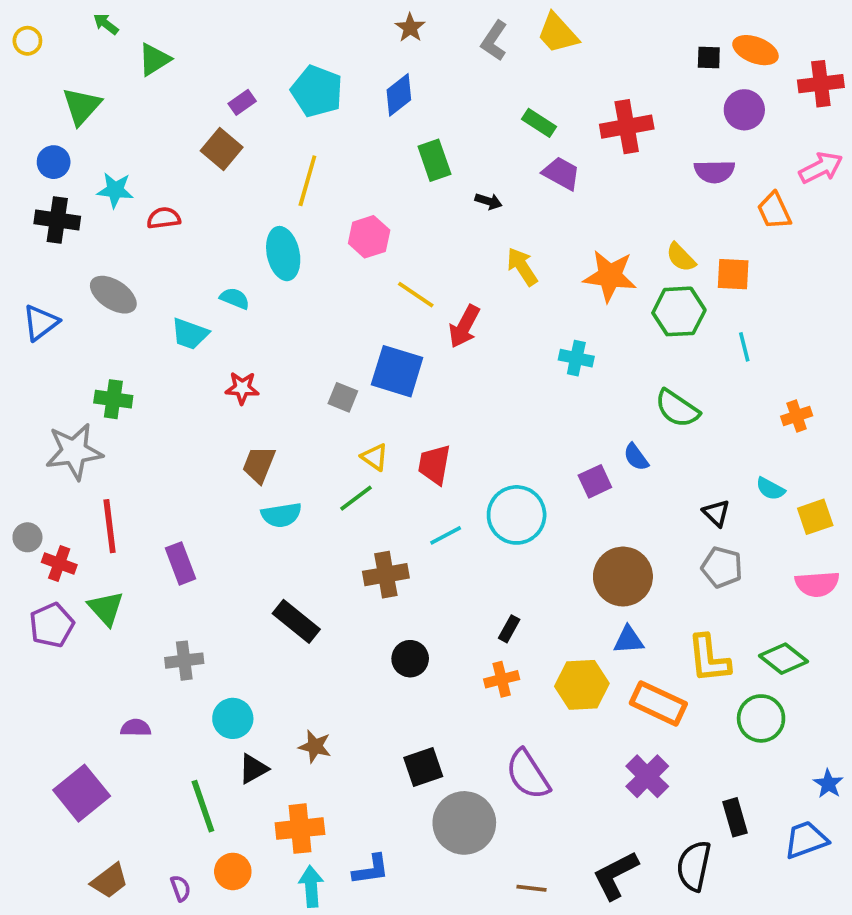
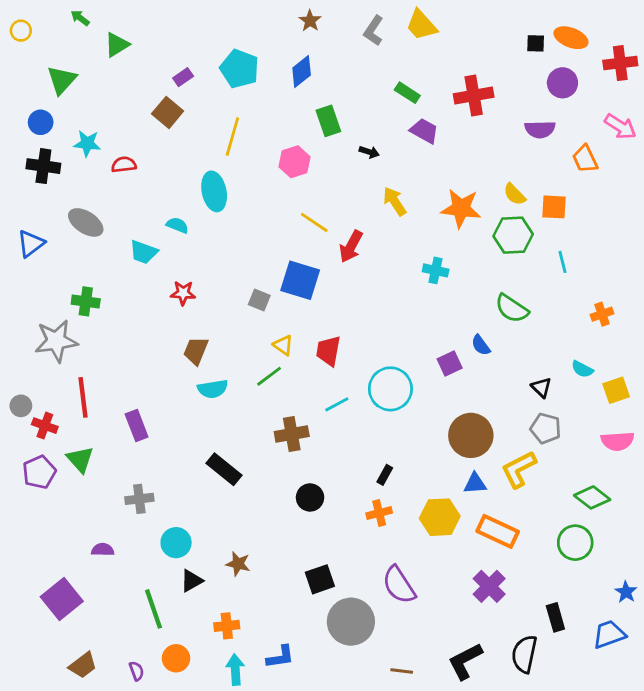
pink arrow: (821, 168) -> (620, 127), turned 60
pink hexagon: (369, 237) -> (294, 162), moved
yellow L-shape: (709, 659) -> (519, 469), moved, turned 69
orange cross: (300, 829) -> (227, 626), size x0.7

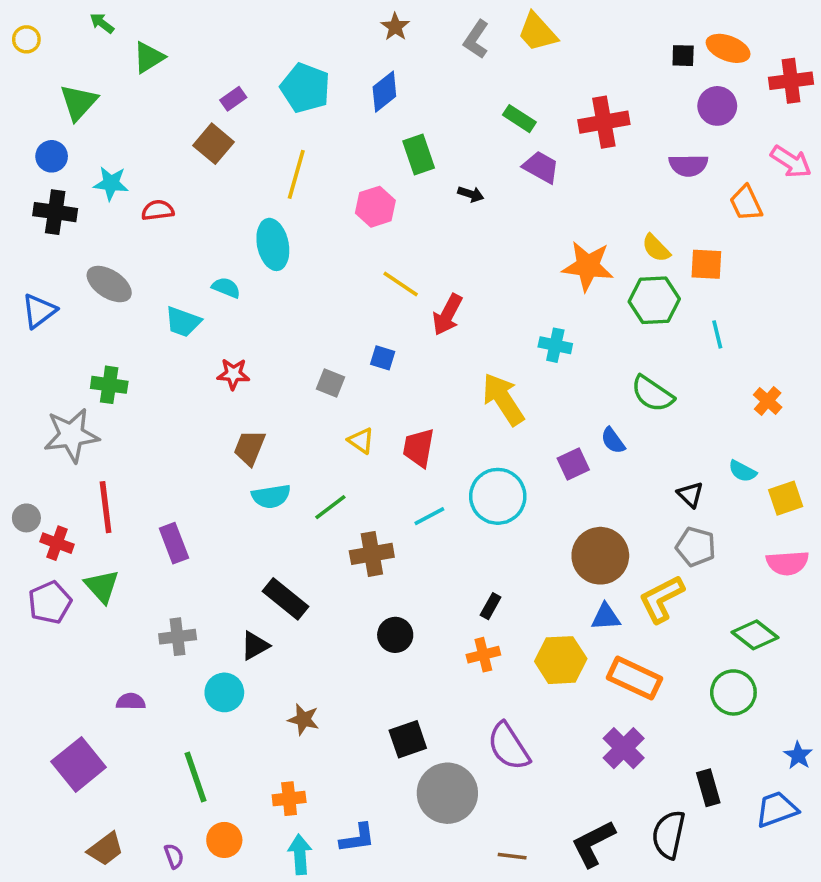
yellow arrow: (395, 201) -> (503, 399), moved, size x1.4
blue square: (300, 280) -> (383, 358), size x0.5
orange cross: (602, 314) -> (768, 401), turned -30
green line: (269, 376) -> (330, 507), moved
black triangle: (192, 581) -> (255, 646), moved

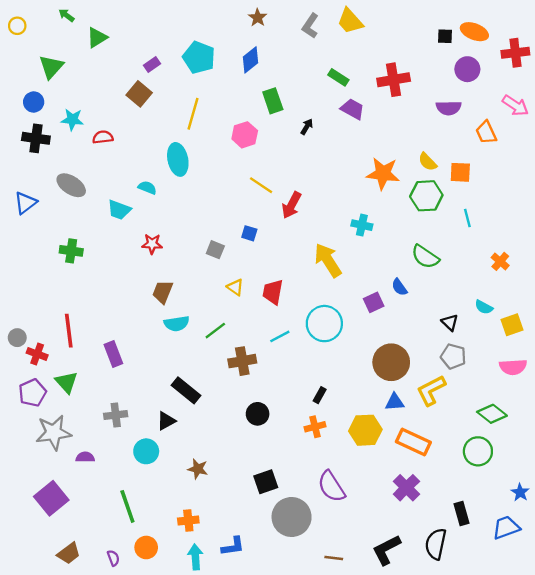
black arrow: (471, 194) -> (307, 127), turned -77
gray star: (71, 435) -> (54, 433), moved

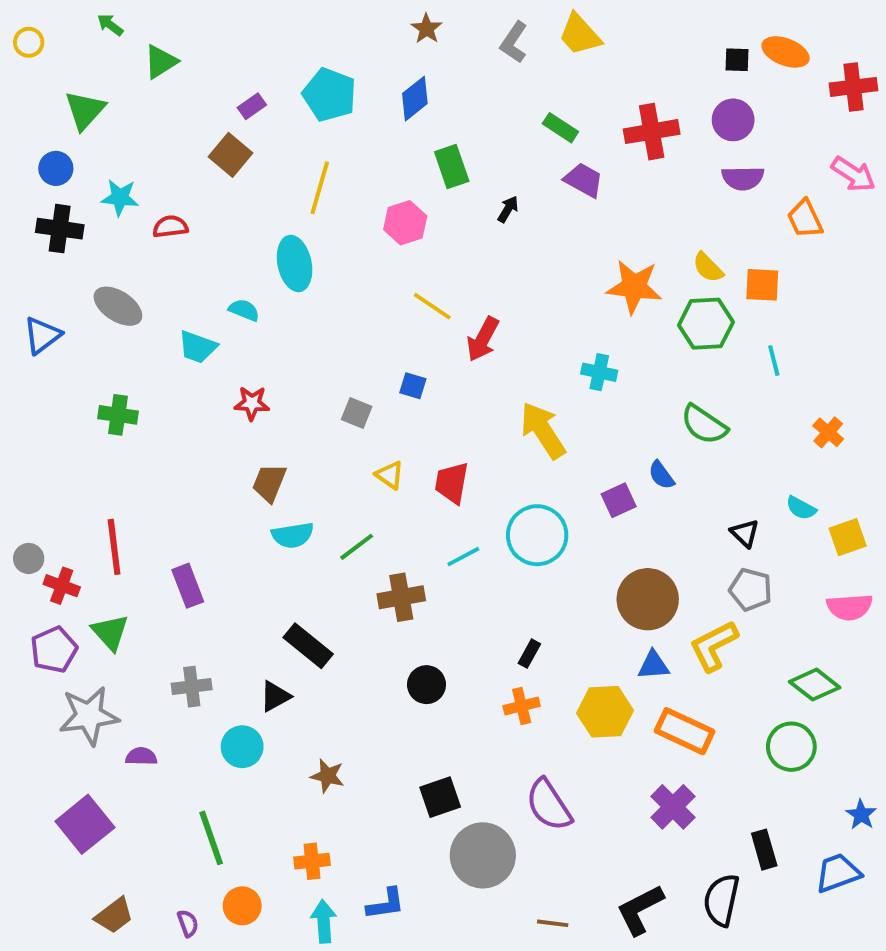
purple circle: (467, 69) -> (733, 120), moved

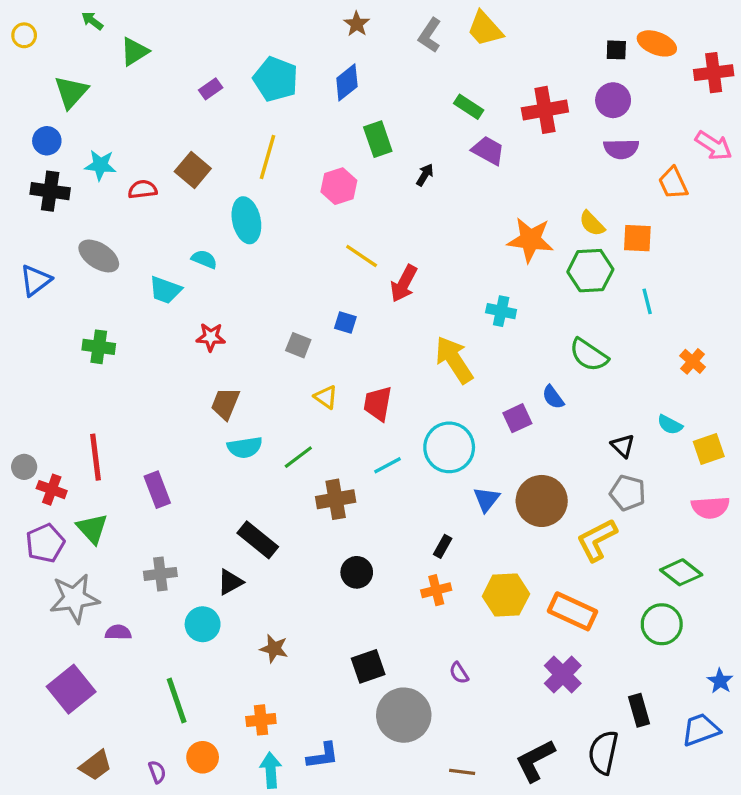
brown square: (231, 155) -> (193, 170), moved
blue triangle: (654, 665) -> (487, 499), moved, turned -48
purple semicircle: (549, 805) -> (459, 673), size x0.5

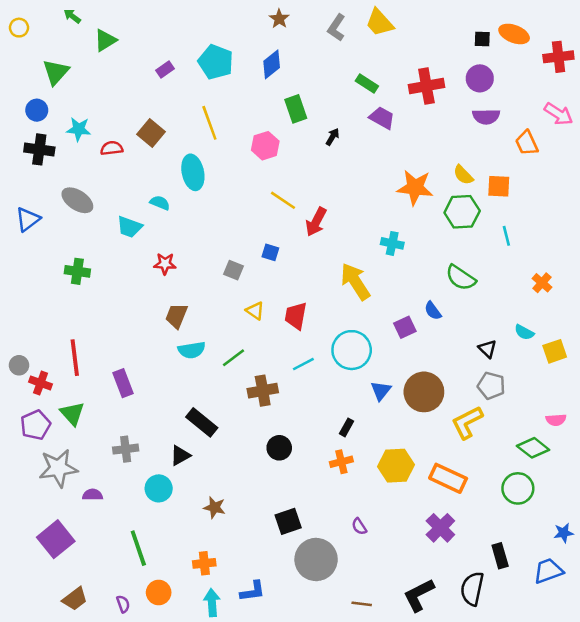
yellow line: (267, 157) -> (209, 123), turned -36
pink semicircle: (710, 507) -> (556, 420), moved, size x0.7
blue star: (720, 681) -> (564, 533), turned 30

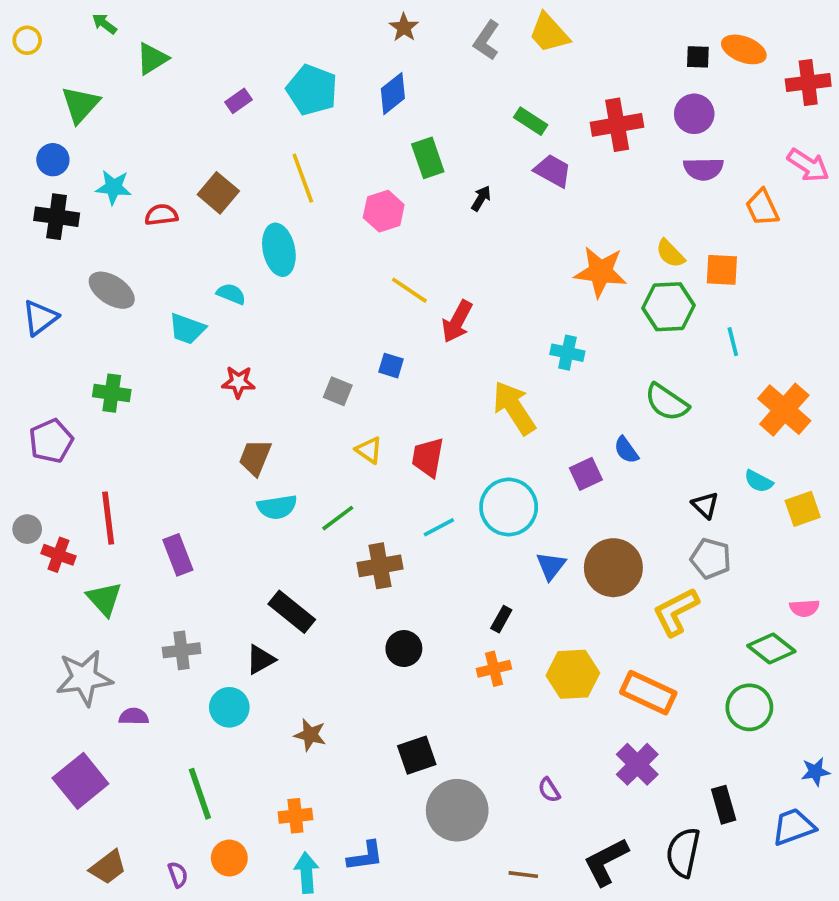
orange cross: (542, 283) -> (784, 410), size x1.8
purple pentagon: (35, 425) -> (51, 441), moved
purple semicircle: (359, 526) -> (549, 790), moved

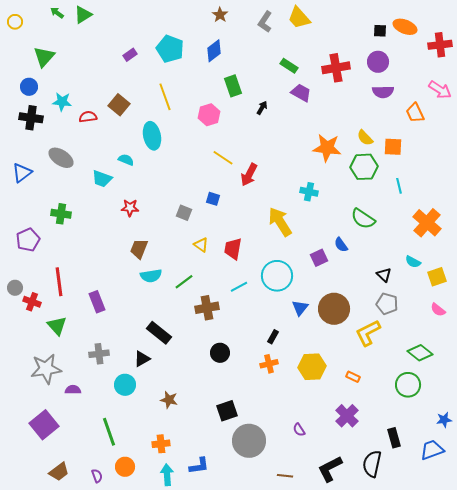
green triangle: (152, 59) -> (83, 15), moved
pink semicircle: (804, 608) -> (438, 310), moved, turned 42
orange rectangle: (648, 693) -> (353, 377), size x0.5

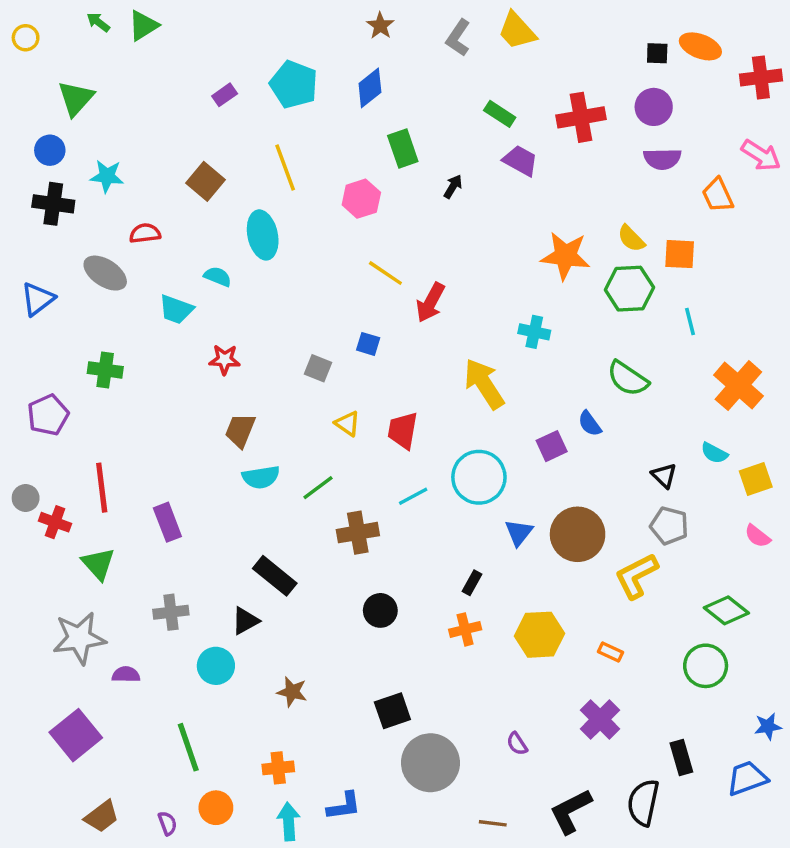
red semicircle: (88, 117) -> (145, 233), moved

